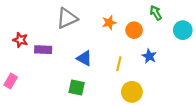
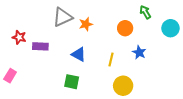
orange star: (109, 23) -> (86, 24), moved

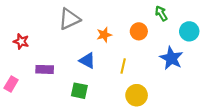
orange star: (86, 24) -> (104, 35), moved
purple rectangle: (40, 46) -> (45, 69), moved
blue star: (139, 52) -> (171, 58), moved, size x1.5

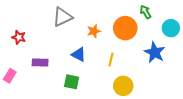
orange circle: (139, 31) -> (125, 28), size x1.5

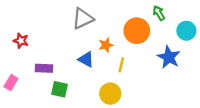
gray triangle: (62, 17) -> (83, 19), moved
orange star: (94, 31) -> (106, 45), moved
green square: (72, 82) -> (60, 89), moved
yellow circle: (123, 86) -> (110, 94), moved

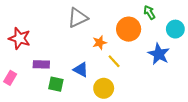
red star: (21, 41) -> (20, 38), size x1.5
blue triangle: (86, 59) -> (81, 70), moved
yellow line: (121, 65) -> (114, 61), turned -56

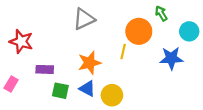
orange star: (100, 43) -> (90, 63), moved, size x1.5
blue star: (159, 54) -> (171, 58), turned -30
yellow line: (114, 61) -> (123, 52), moved, turned 56
blue triangle: (81, 70) -> (87, 88), moved

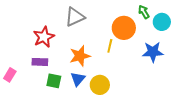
cyan circle: (189, 31) -> (162, 22), moved
red star: (21, 41) -> (44, 37), moved, turned 30
blue triangle: (87, 88) -> (78, 79), turned 42

